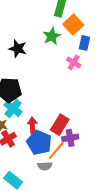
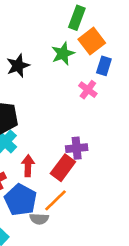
black star: (18, 49) -> (18, 66), turned 30
purple cross: (70, 138) -> (77, 148), moved
blue pentagon: (39, 143) -> (21, 200), moved

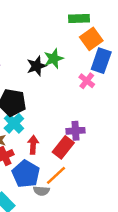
green rectangle: (77, 18) -> (79, 18), turned 66
green star: (63, 54) -> (54, 59), moved
black star: (18, 66) -> (37, 66), moved
blue rectangle: (104, 66) -> (101, 61), size x1.5

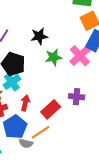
green star: (54, 59) -> (54, 57), moved
pink cross: (87, 81) -> (80, 56), size x1.5
purple cross: (75, 131) -> (77, 97), moved

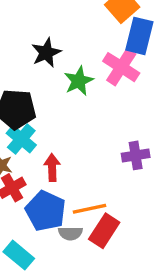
purple cross: (77, 97) -> (136, 155), moved
red rectangle: (51, 109) -> (104, 231), moved
orange line: (41, 132) -> (90, 209), turned 36

